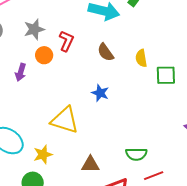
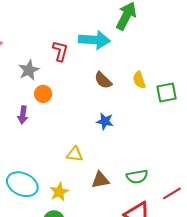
red L-shape: (66, 41) -> (60, 51), moved
yellow triangle: (65, 120) -> (75, 154), size x0.6
green semicircle: (136, 154) -> (137, 177), moved
brown triangle: (90, 164) -> (100, 180), moved

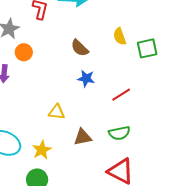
brown semicircle: (103, 80) -> (80, 48), moved
red line: (172, 193) -> (121, 95), moved

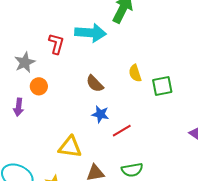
red line: (121, 95) -> (122, 131), moved
yellow triangle: (57, 112) -> (70, 147), size x1.4

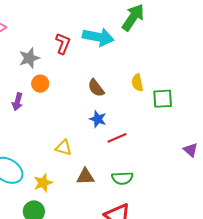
yellow triangle: (70, 147) -> (64, 148), size x0.7

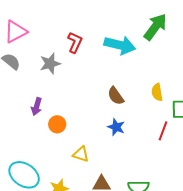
red L-shape: (63, 44) -> (75, 42), moved
orange circle: (40, 84) -> (57, 124), moved
red line: (117, 138) -> (163, 131), moved, turned -48

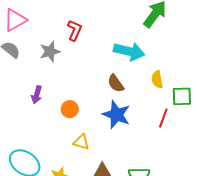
cyan arrow: (120, 45) -> (129, 51), moved
orange circle: (57, 124) -> (70, 109), moved
blue star: (116, 127) -> (116, 115), size x1.6

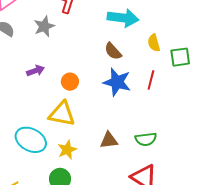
purple arrow: (37, 95) -> (36, 71), turned -120
red line: (163, 118) -> (151, 80), moved
yellow triangle: (81, 142) -> (62, 114), moved, size x1.6

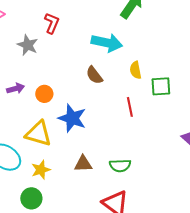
gray star: (44, 26) -> (28, 45), turned -30
red line: (151, 80) -> (130, 107), turned -30
orange circle: (70, 82) -> (44, 94), moved
blue star: (117, 82) -> (72, 118), moved

